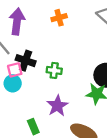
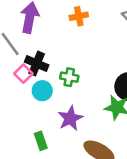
pink square: (15, 70) -> (23, 74), turned -35
cyan circle: (13, 83) -> (42, 91), moved

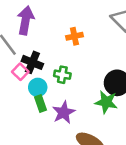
orange cross: (79, 16) -> (74, 36), moved
green rectangle: (41, 141) -> (41, 103), moved

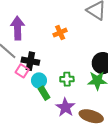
green cross: (62, 75) -> (67, 79), moved
purple star: (64, 112) -> (65, 107), moved

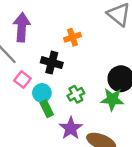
black cross: (30, 61) -> (52, 63), moved
green cross: (67, 79) -> (76, 94), turned -32

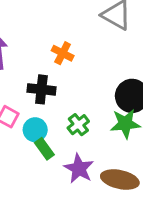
orange cross: (73, 37) -> (63, 53), turned -35

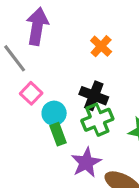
black cross: (41, 89) -> (94, 96), moved
green cross: (78, 125) -> (97, 120), size x1.4

